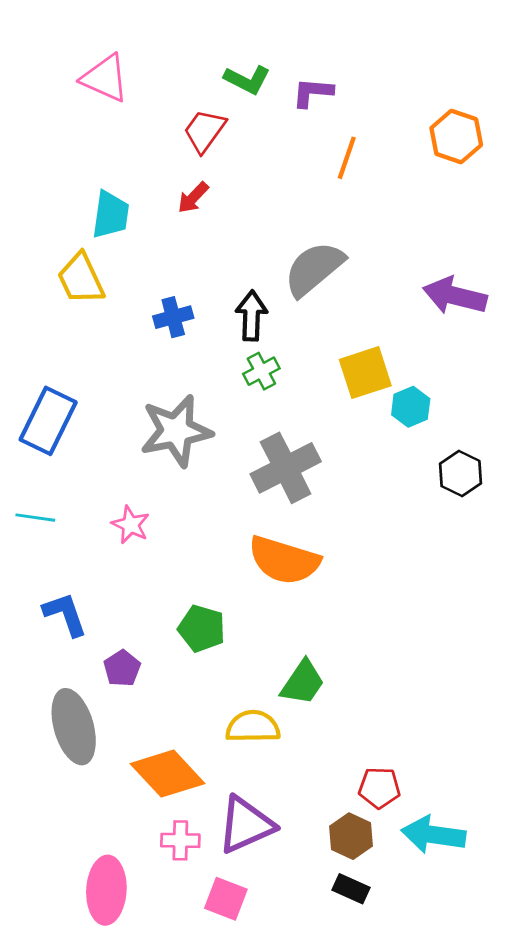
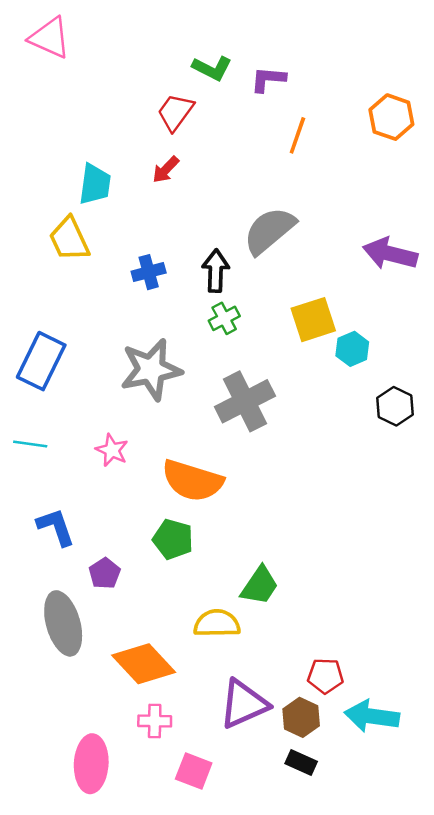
pink triangle: (105, 78) -> (50, 38), moved
orange semicircle: (284, 560) -> (192, 481), moved
purple triangle: (246, 825) -> (244, 704), moved

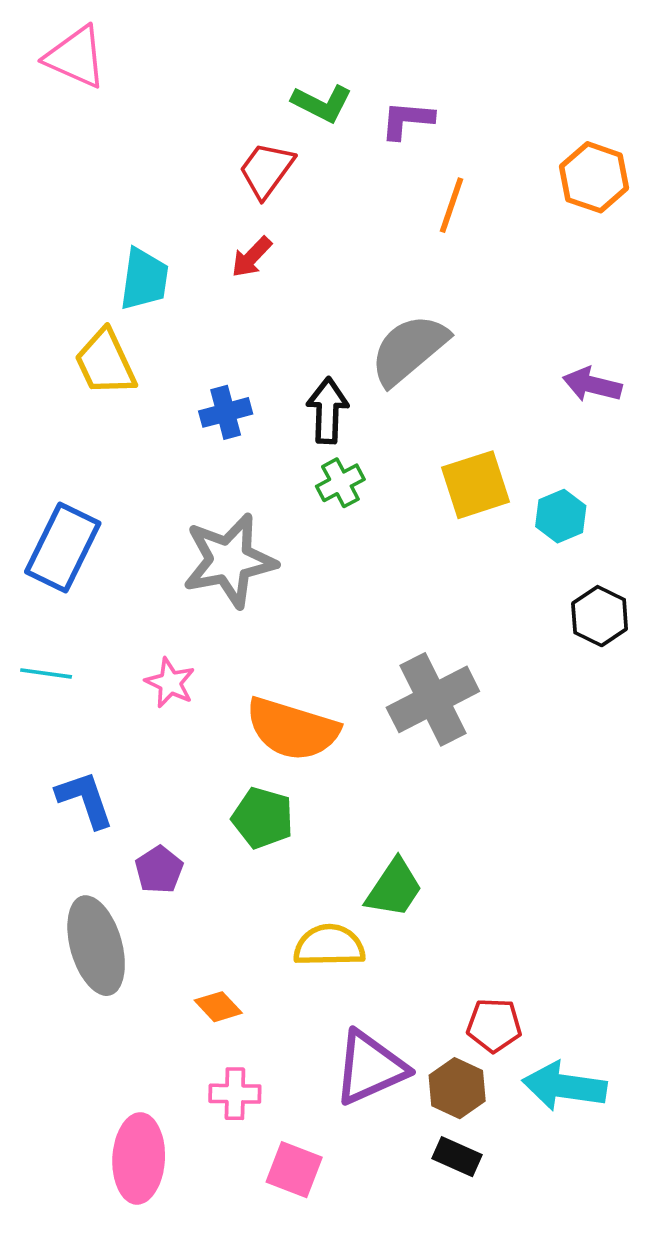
purple arrow: (390, 254) -> (592, 385), size x0.7
cyan hexagon: (352, 349) -> (561, 516), moved
gray cross: (245, 401) -> (433, 699), moved
orange diamond: (144, 664) -> (218, 1007), size x0.5

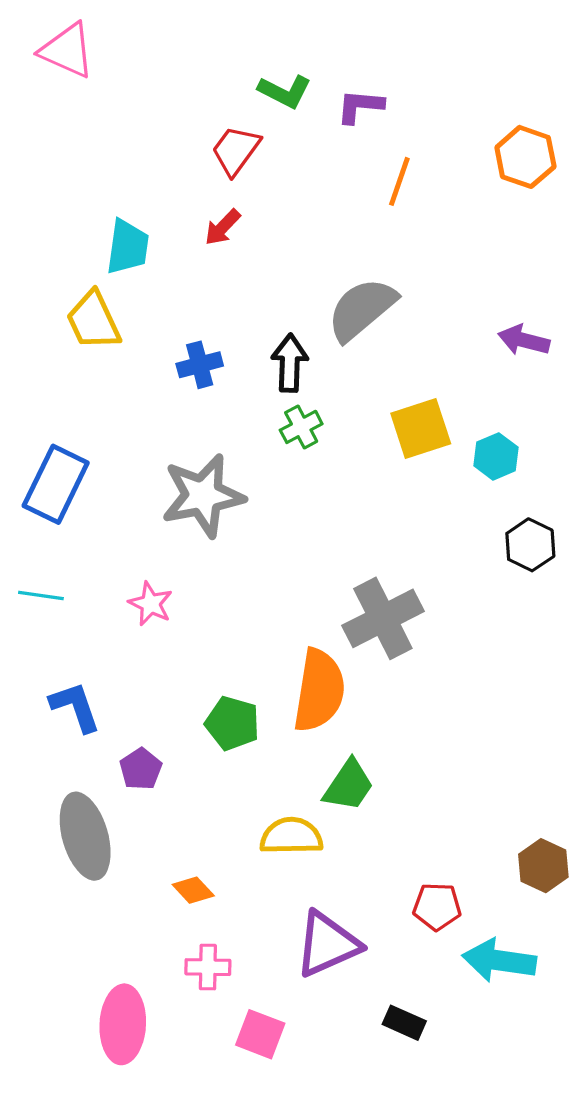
orange semicircle: (292, 729) -> (319, 690), moved, turned -98
brown hexagon: (457, 1088) -> (543, 866), moved

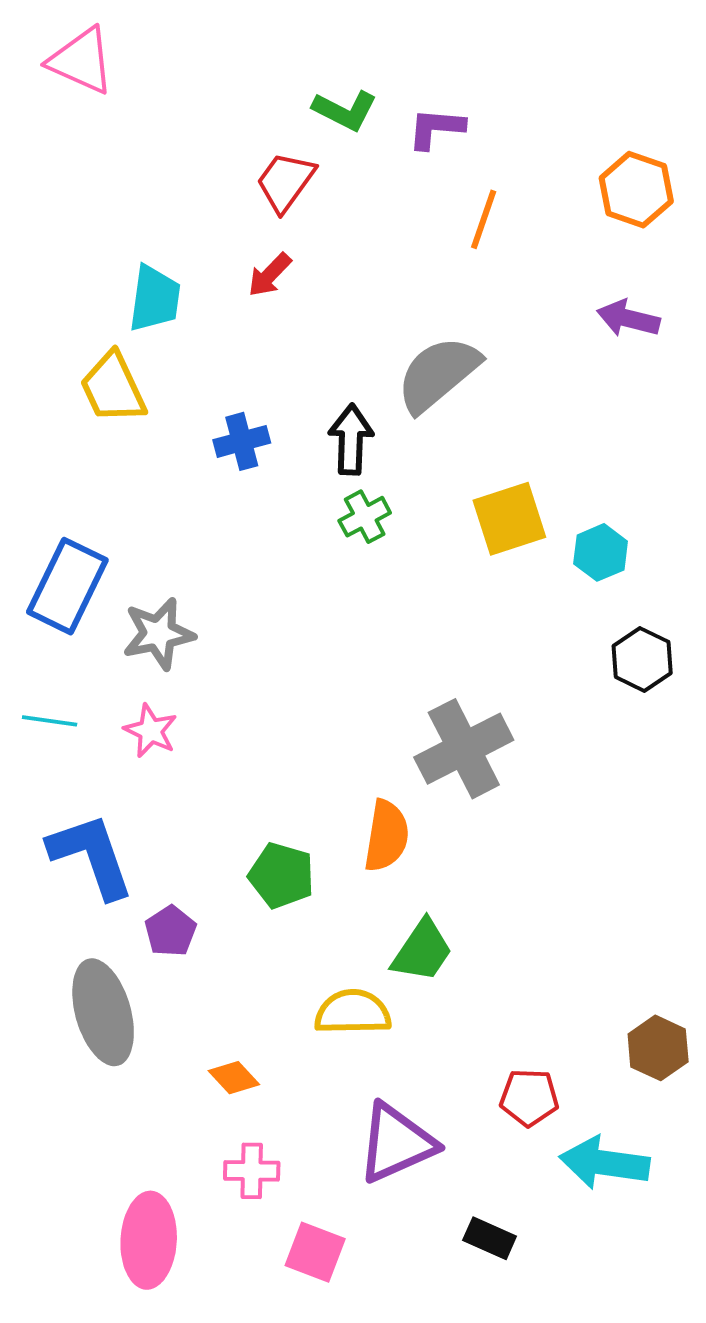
purple arrow: (524, 340) -> (628, 319), moved
gray star: (203, 496) -> (159, 634), moved, size x0.7
pink star: (151, 604) -> (151, 731), moved
orange semicircle: (319, 690) -> (386, 836), size x0.7
blue L-shape: (75, 707) -> (91, 856), size x1.4

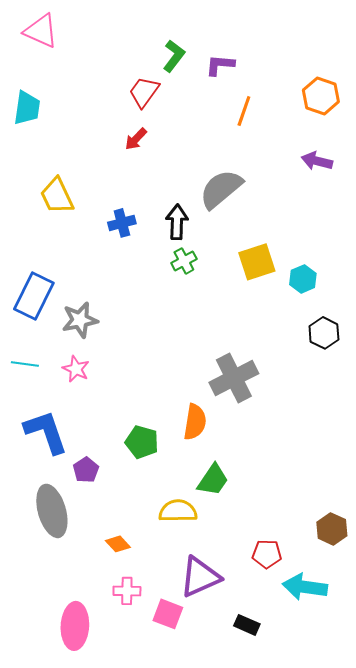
green L-shape: (345, 110) -> (174, 56), turned -80
cyan trapezoid: (155, 299) -> (27, 108), moved
pink square: (315, 1252) -> (168, 614), moved

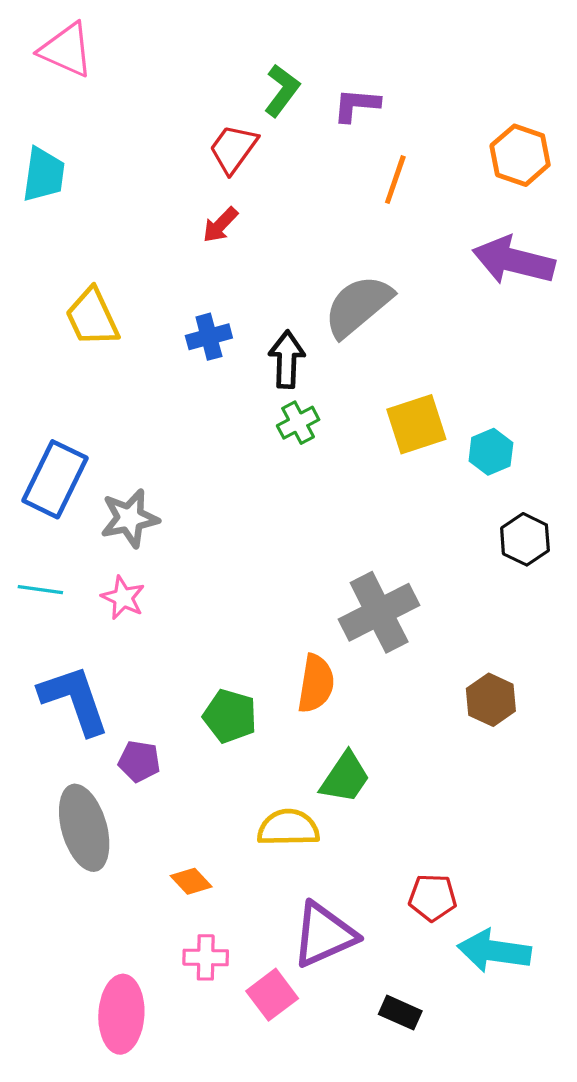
purple arrow: (317, 161) -> (514, 261), size x1.6
blue cross: (122, 223) -> (209, 337), moved
purple pentagon: (86, 470) -> (139, 761), turned -30
brown hexagon: (332, 529) -> (491, 700), moved
pink square: (168, 614) -> (272, 995), turned 32

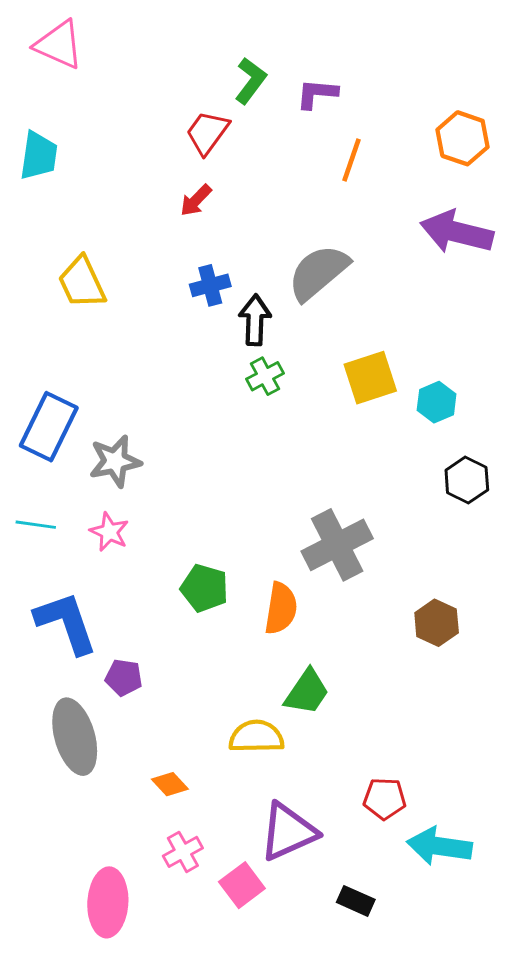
blue cross: (209, 337) -> (210, 285), moved
green pentagon: (230, 716) -> (204, 588), moved
pink cross: (206, 957) -> (183, 852), turned -30

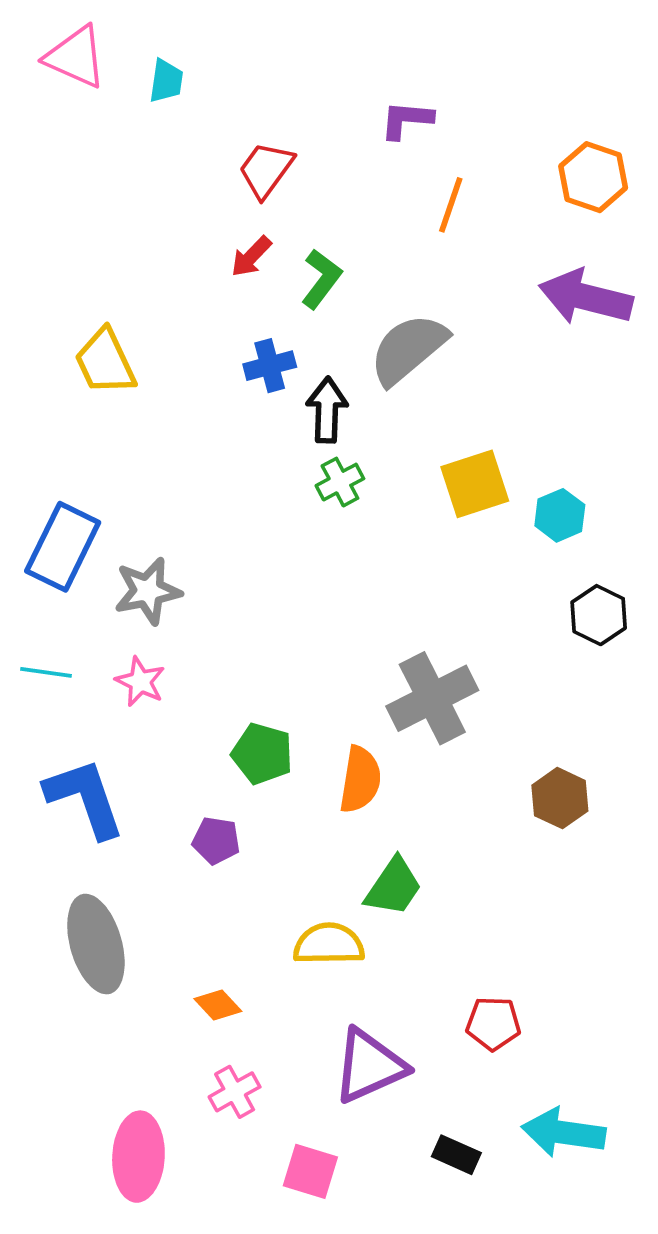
green L-shape: (251, 81) -> (321, 279), moved
cyan trapezoid: (39, 156) -> (166, 81), moved, size x0.7
purple pentagon: (124, 678) -> (216, 841), moved
cyan arrow: (439, 846) -> (564, 1133), moved
pink square: (242, 885) -> (310, 1171), moved, turned -36

